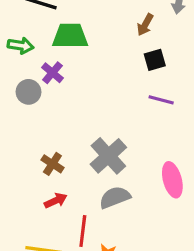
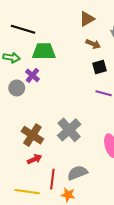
brown arrow: (145, 25) -> (93, 44), turned -96
brown cross: (52, 164) -> (32, 135), size x1.5
gray semicircle: (115, 197) -> (77, 173), moved

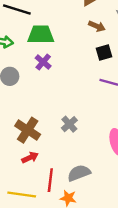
purple cross: (32, 75) -> (43, 62), moved
gray cross: (69, 130) -> (69, 124), size x0.6

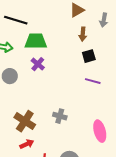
brown arrow: (97, 26) -> (83, 34), turned 72
gray cross: (69, 124) -> (60, 116), turned -32

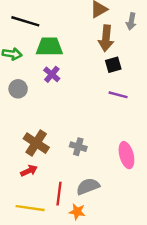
brown arrow: (83, 34) -> (106, 38), size x1.5
gray cross: (60, 116) -> (78, 147), moved
red arrow: (27, 144) -> (29, 171), moved

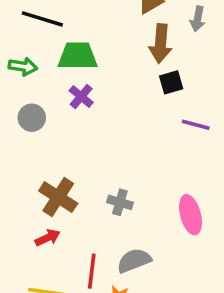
purple line: (118, 95) -> (196, 125), moved

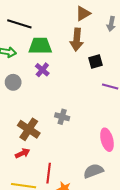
brown arrow: (161, 44) -> (77, 40), moved
gray cross: (120, 202) -> (62, 117), moved
gray semicircle: (134, 261) -> (93, 171), moved

